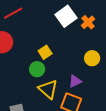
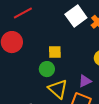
yellow square: (45, 52) -> (55, 52), turned 32

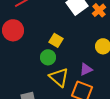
yellow square: (55, 52) -> (56, 40), turned 32

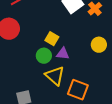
purple triangle: (86, 69) -> (63, 54), moved, turned 32

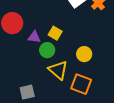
yellow circle: (99, 45) -> (84, 54), moved
purple triangle: (63, 54) -> (34, 37), moved

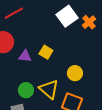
green circle: (47, 50) -> (26, 90), moved

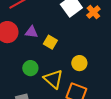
purple triangle: (25, 56) -> (31, 32), moved
green circle: (26, 90) -> (30, 68), moved

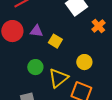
orange cross: (93, 12) -> (98, 26), moved
yellow triangle: (53, 79) -> (58, 78), turned 40

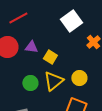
yellow triangle: (58, 78) -> (53, 81), moved

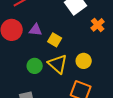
yellow triangle: (53, 81) -> (58, 64), turned -40

